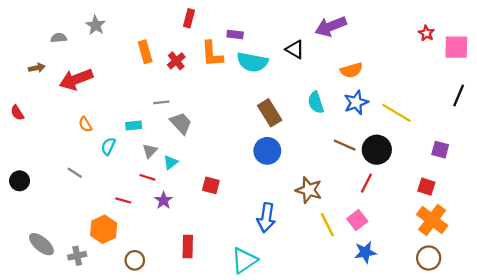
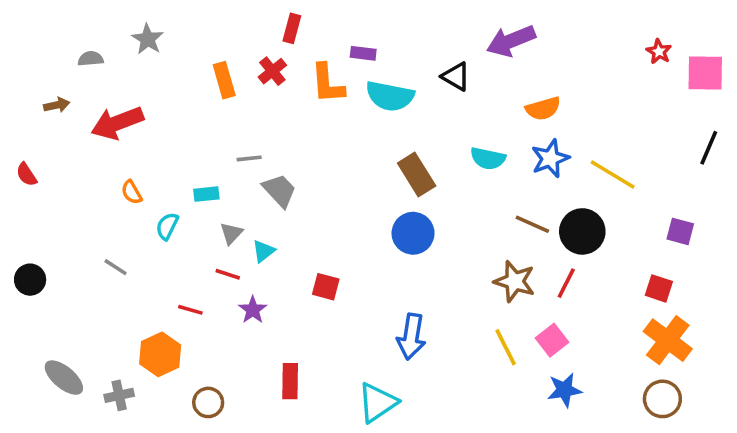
red cross: (176, 61) -> (272, 71), moved
cyan semicircle: (316, 102) -> (488, 158), turned -60
brown star: (309, 190) -> (515, 281), moved

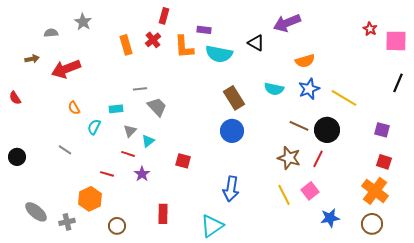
red square: (659, 288) -> (384, 162), moved
blue star: (564, 390) -> (330, 218), moved

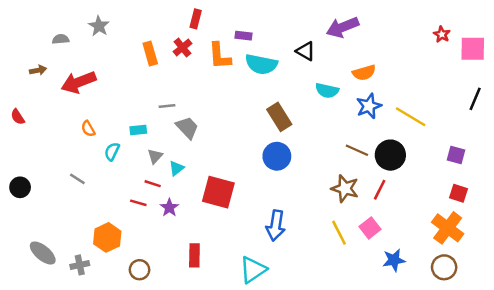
cyan semicircle: (274, 89) -> (327, 91), moved
red square: (183, 161) -> (218, 192), size x1.8
red line: (107, 174) -> (138, 203), moved

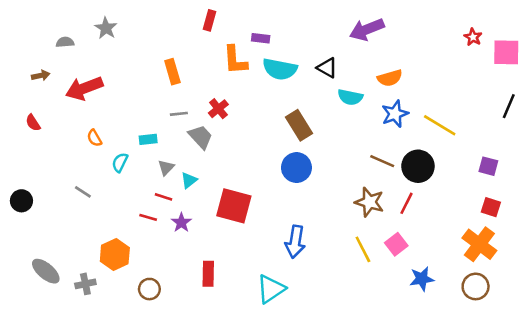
red cross: (182, 48) -> (218, 109), moved
black triangle: (306, 51) -> (327, 68), moved
orange rectangle: (150, 53) -> (172, 72), moved
red semicircle: (18, 117) -> (33, 123), moved

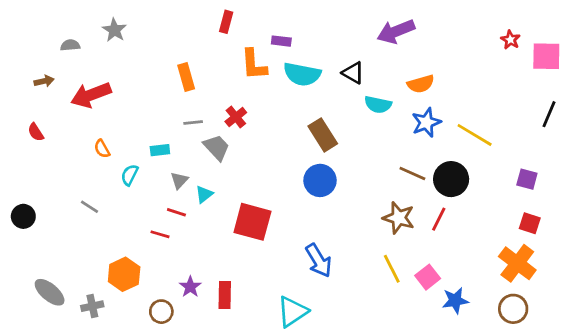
purple star: (181, 223) -> (190, 287), moved
blue arrow: (295, 242) -> (319, 261), turned -40
pink square: (396, 244) -> (428, 277), moved

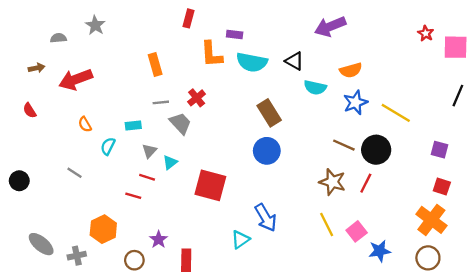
red rectangle: (225, 295) -> (186, 260), moved
cyan triangle: (292, 312) -> (240, 239), moved, size x0.7

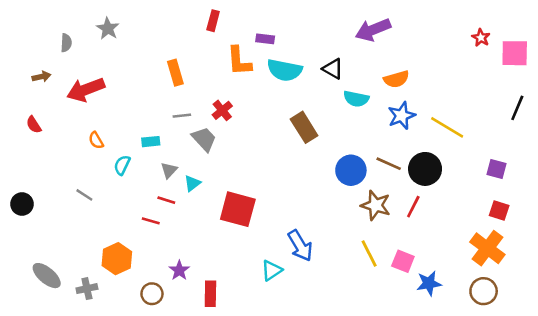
gray semicircle: (58, 38) -> (66, 43), turned 98
blue circle: (267, 151) -> (351, 170), moved
pink square: (357, 231) -> (403, 261), turned -30

